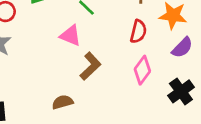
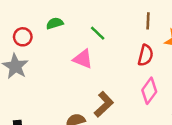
brown L-shape: (90, 66) -> (104, 104), moved

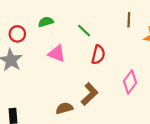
red semicircle: (146, 55) -> (98, 55), moved
pink triangle: (83, 59) -> (57, 54), moved

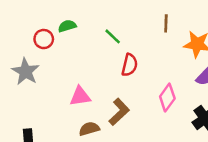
red circle: (17, 34) -> (44, 39), moved
pink triangle: (57, 54) -> (80, 96), moved, turned -30

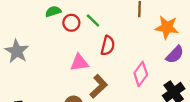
red circle: (44, 39) -> (71, 23), moved
pink triangle: (80, 96) -> (79, 63), moved

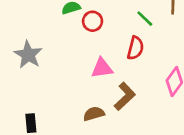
green line: (93, 21) -> (145, 19), moved

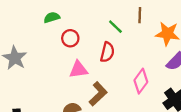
red circle: (93, 21) -> (70, 38), moved

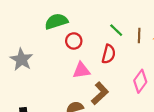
brown line: (140, 15) -> (139, 36), moved
green semicircle: (52, 17) -> (56, 21), size x1.5

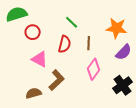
brown line: (139, 36) -> (89, 43), moved
pink triangle: (81, 70) -> (40, 59), turned 36

